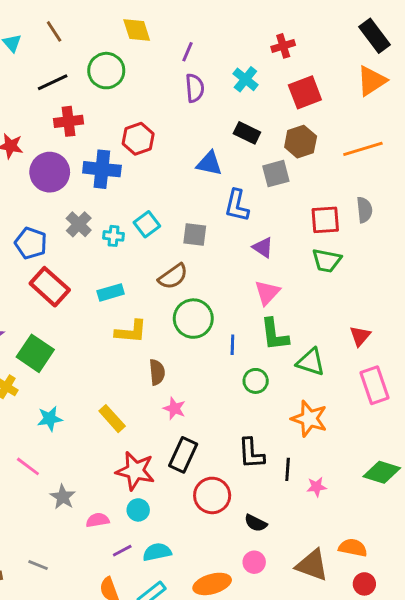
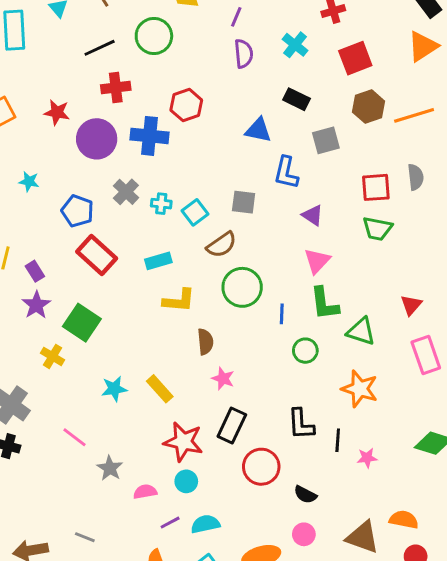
brown hexagon: (301, 142) -> (369, 107), moved
cyan square: (147, 224) -> (195, 212), moved
cyan star: (50, 419) -> (114, 389), moved

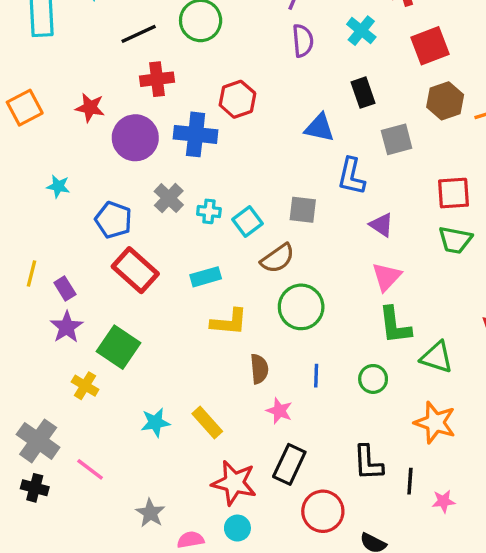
black rectangle: (296, 99) -> (363, 93), turned 45
blue line: (282, 314) -> (316, 376), moved
pink line: (75, 437) -> (90, 469), moved

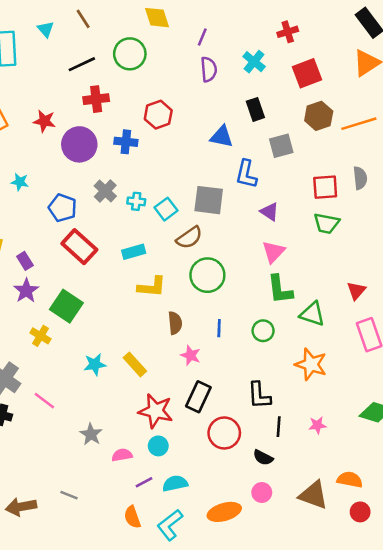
blue cross: (196, 134) -> (126, 142), size x0.7
gray square: (303, 210) -> (209, 200), size x1.4
black line: (410, 481) -> (279, 427), moved

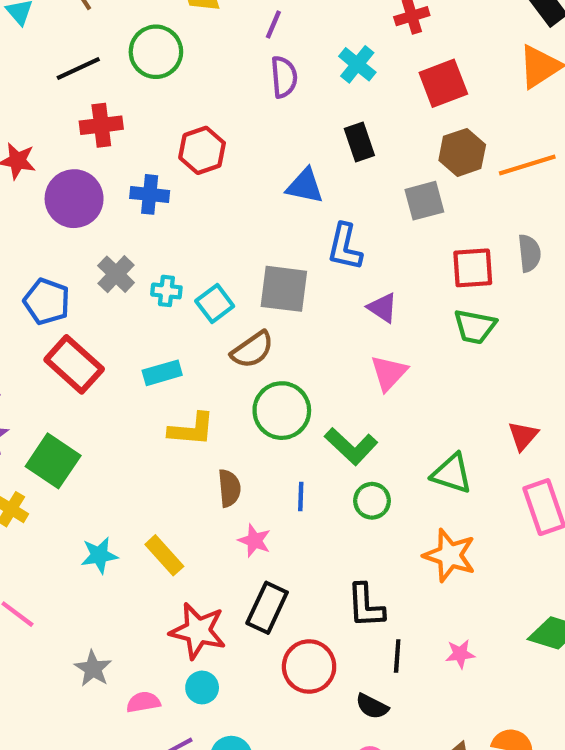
gray square: (281, 146) -> (424, 201), moved
green L-shape: (280, 289) -> (351, 446), moved, turned -40

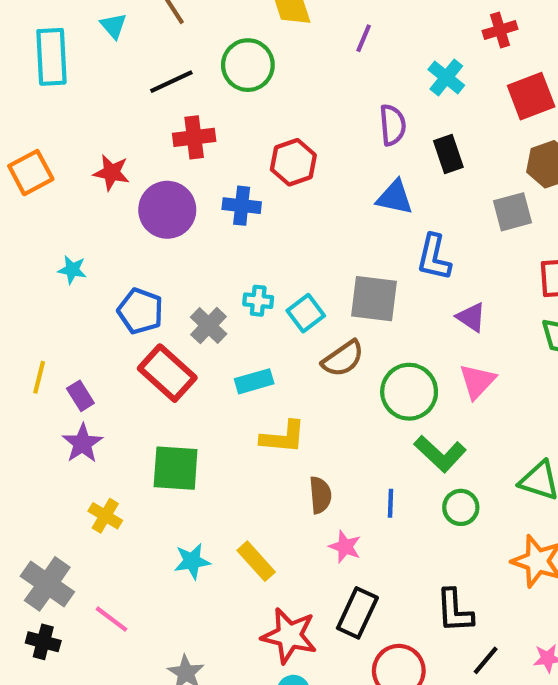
purple semicircle: (284, 77) -> (393, 125), moved
gray cross: (116, 274) -> (209, 326), moved
green circle: (282, 411) -> (409, 392), moved
green square: (53, 461) -> (176, 468), moved, turned -30
black line: (397, 656) -> (486, 660), turned 36

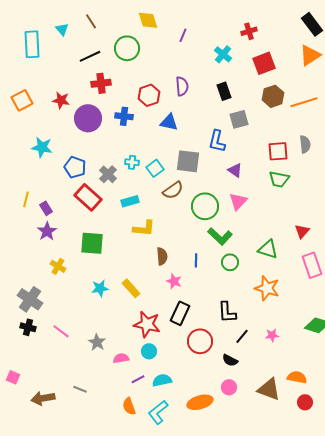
purple semicircle: (393, 125) -> (182, 86), moved
blue triangle: (395, 197) -> (169, 122), moved
gray square: (512, 212) -> (239, 119), moved
cyan star: (72, 270) -> (42, 147), size x1.5
pink line: (111, 619) -> (61, 331), moved

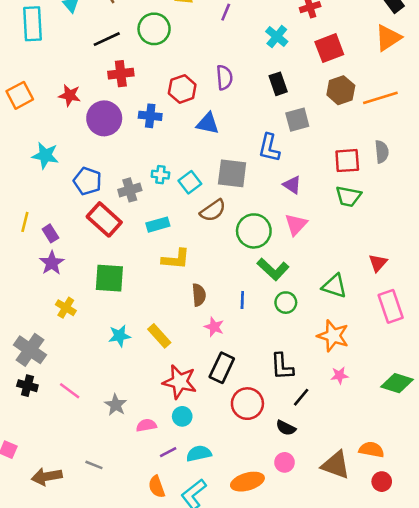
gray cross: (108, 174) -> (130, 190), turned 30
pink star: (272, 335) -> (340, 375), moved

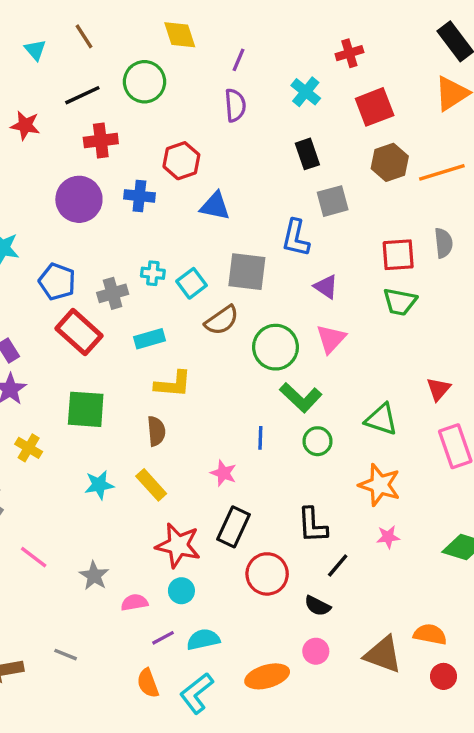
purple semicircle: (224, 77) -> (235, 105), moved
red star: (70, 95) -> (25, 125), moved
brown semicircle: (199, 295) -> (156, 431), moved

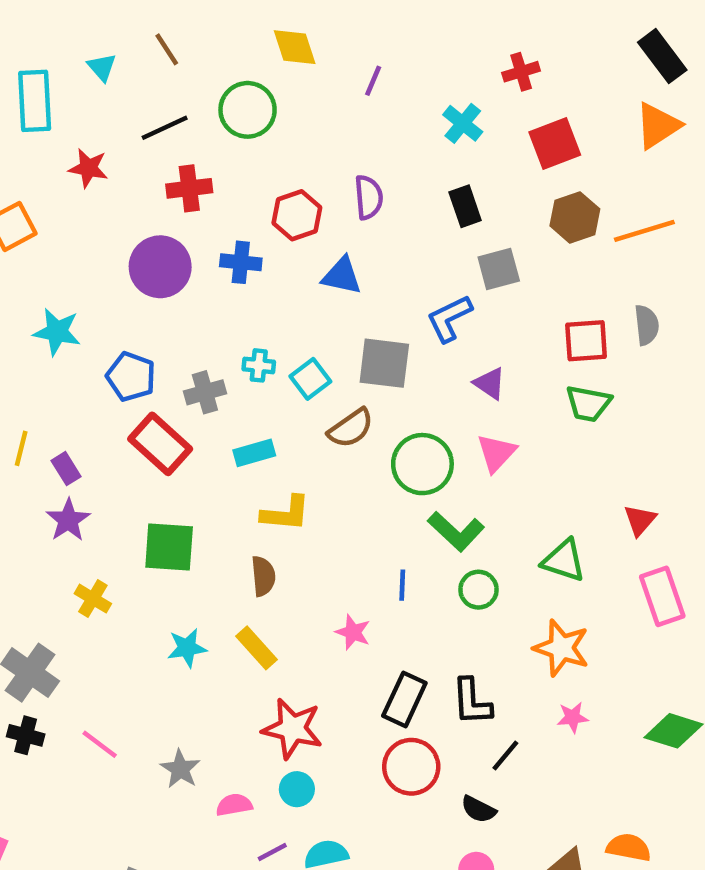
purple semicircle: (235, 105) -> (369, 197), moved
blue L-shape: (296, 238) -> (449, 318), turned 51
black rectangle: (234, 527) -> (404, 699), moved

